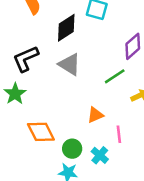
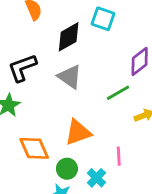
orange triangle: (95, 115) -> (78, 132), moved, size x1.5

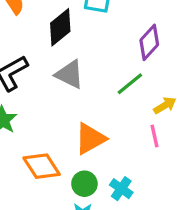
pink line: (119, 156) -> (154, 136), moved

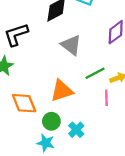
gray triangle: (70, 74) -> (71, 45), moved
green line: (130, 84) -> (95, 73), moved

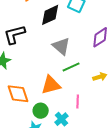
green line: (95, 73) -> (71, 67), moved
pink line: (106, 98) -> (78, 102), moved

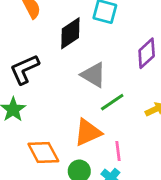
pink line: (78, 102) -> (118, 151), moved

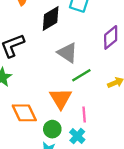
orange triangle: (88, 132) -> (61, 98), turned -40

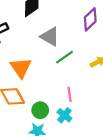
orange triangle: (61, 98) -> (21, 68), moved

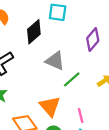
orange triangle: (21, 68) -> (50, 106), moved

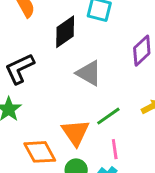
green line: (72, 79) -> (108, 116), moved

